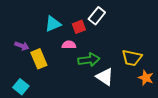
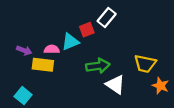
cyan triangle: (53, 24) -> (70, 42), moved
pink semicircle: (69, 45) -> (52, 49), moved
yellow rectangle: (39, 59) -> (43, 65), turned -60

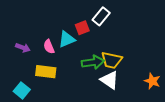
pink semicircle: (52, 49) -> (49, 47), turned -112
yellow trapezoid: (145, 64) -> (112, 60), moved
yellow rectangle: (43, 65) -> (46, 72), moved

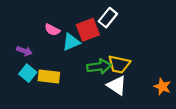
red square: (82, 28) -> (88, 30), size x1.5
pink semicircle: (49, 47) -> (52, 30), moved, turned -40
cyan square: (22, 90) -> (28, 73), moved

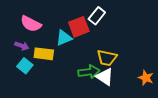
pink semicircle: (52, 30) -> (31, 24), moved, size x1.5
green arrow: (99, 67) -> (89, 72), moved
yellow rectangle: (49, 77) -> (44, 54), moved

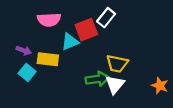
pink semicircle: (31, 24) -> (49, 20), moved, turned -30
white triangle: (105, 77) -> (115, 84), turned 36

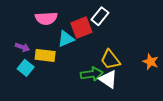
yellow trapezoid: (117, 64) -> (110, 60), turned 40
white triangle: (115, 84) -> (108, 79), turned -36
orange star: (160, 86) -> (151, 62), moved

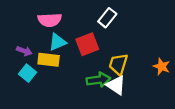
red square: (81, 28) -> (87, 44), moved
cyan triangle: (66, 39) -> (57, 42), moved
yellow trapezoid: (110, 60) -> (118, 64), turned 55

